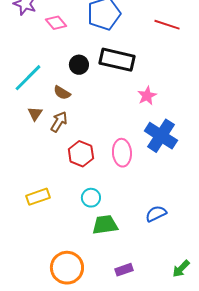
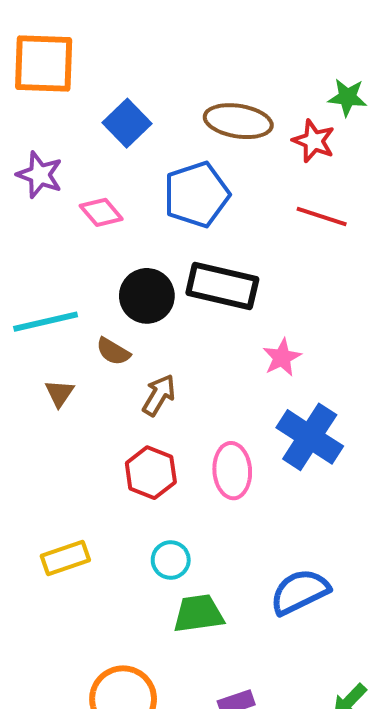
black circle: (79, 65) -> (147, 296), size x1.4
cyan line: (28, 78) -> (46, 322), turned 32
brown arrow: (59, 122) -> (159, 395), moved
blue semicircle: (156, 214) -> (300, 592), size x1.4

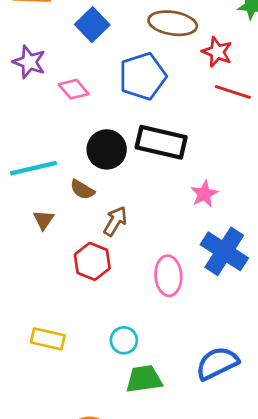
red star: (314, 141) -> (217, 52), moved
red hexagon: (151, 473) -> (92, 261), moved
yellow rectangle: (65, 558) -> (48, 339), turned 32

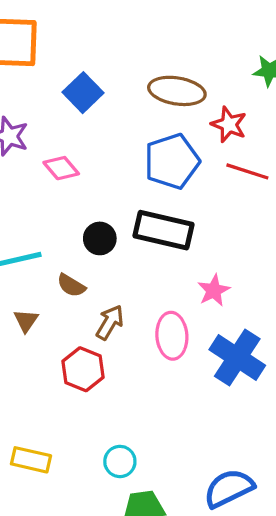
blue pentagon: (143, 76) -> (172, 161), moved
black circle: (107, 149) -> (100, 238), size x0.7
pink ellipse: (168, 276) -> (172, 336), moved

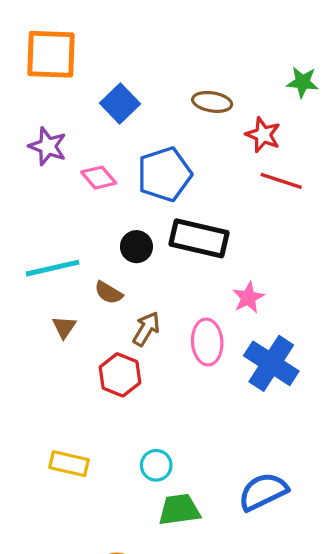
brown ellipse: (177, 91) -> (212, 102), size x0.7
blue pentagon: (172, 161) -> (164, 174), moved

